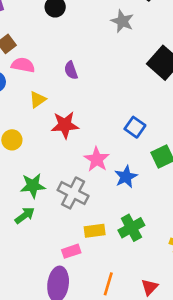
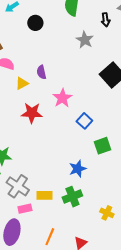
yellow triangle: (38, 99) -> (22, 83), moved
pink star: (97, 159) -> (62, 98), moved
blue star: (126, 177) -> (78, 169), moved
gray cross: (73, 193) -> (18, 186), moved

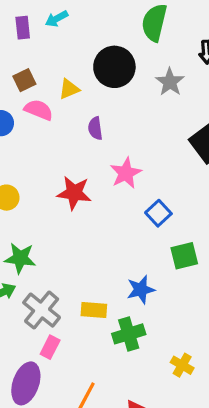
black circle: (35, 23) -> (114, 67), moved, size x1.6
yellow triangle: (22, 83) -> (69, 89), moved
yellow rectangle: (44, 195) -> (94, 310), moved
pink rectangle: (25, 209) -> (50, 347), turned -56

